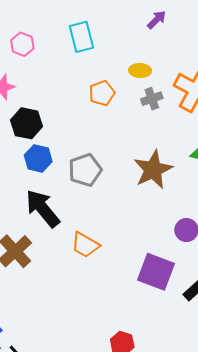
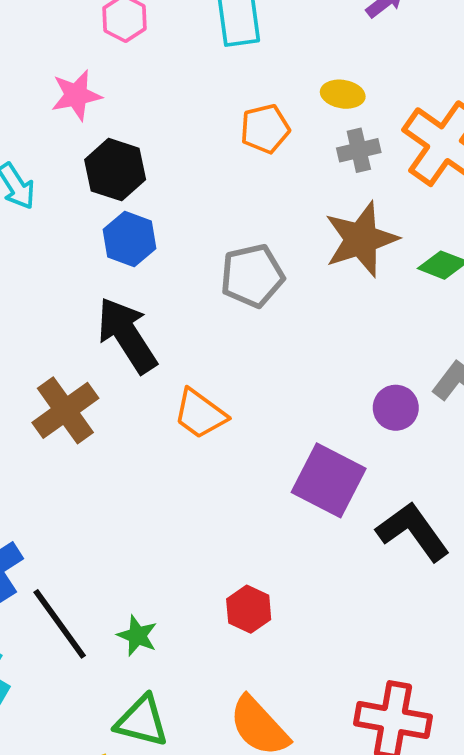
gray pentagon: (85, 170) -> (252, 276), moved
brown star: (153, 170) -> (361, 239), moved

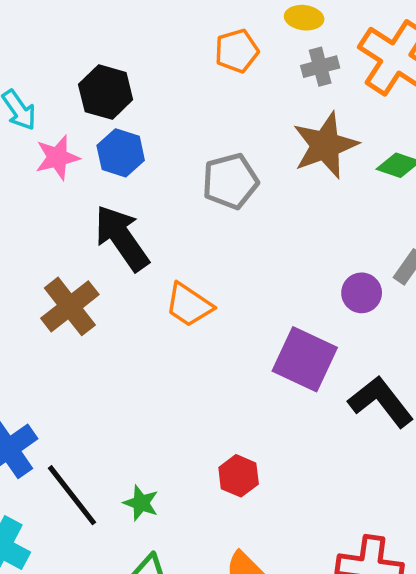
pink star: (76, 95) -> (57, 158), moved

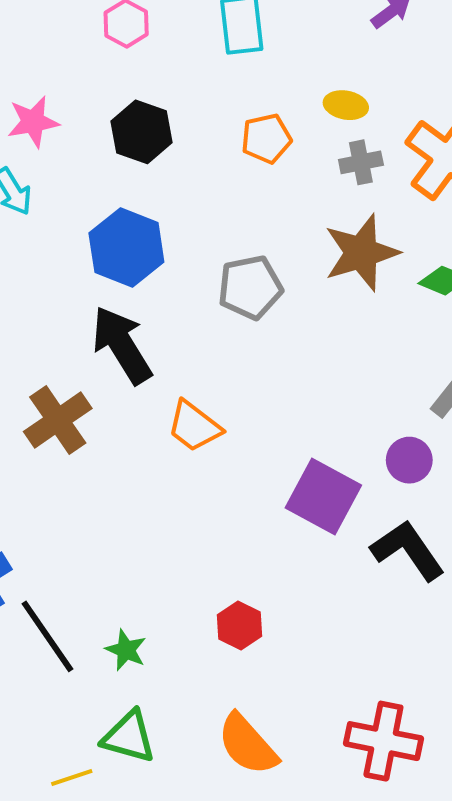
black hexagon: (106, 92) -> (142, 132), moved
blue hexagon: (121, 153) -> (126, 247), size x1.4
pink star: (57, 158) -> (33, 122), moved
purple circle: (362, 293) -> (409, 460), moved

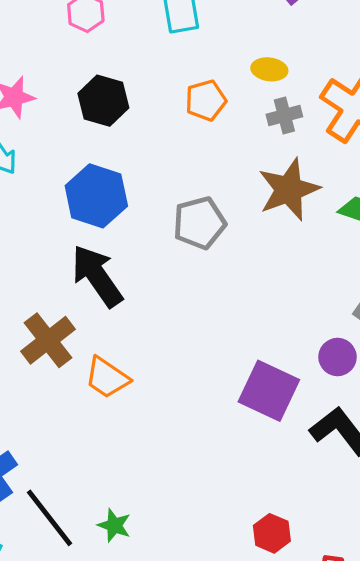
orange trapezoid: (194, 426) -> (107, 378), moved
red hexagon: (240, 626) -> (272, 533), moved

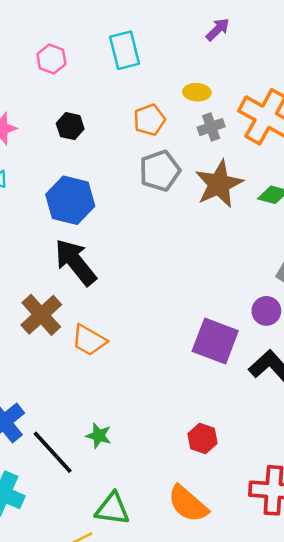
black hexagon: (103, 101) -> (70, 126), size x0.7
gray pentagon: (199, 223) -> (160, 171), moved
green star: (114, 525) -> (99, 436), moved
red hexagon: (272, 533) -> (203, 439), moved

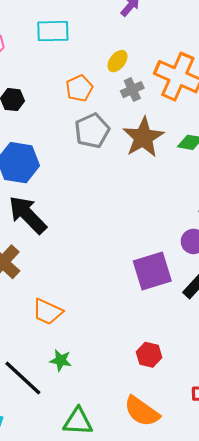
cyan rectangle: (125, 50) -> (53, 31), turned -72
yellow ellipse: (197, 92) -> (117, 61), turned -50
orange trapezoid: (89, 340) -> (47, 312), moved
purple square: (215, 341) -> (152, 271), turned -33

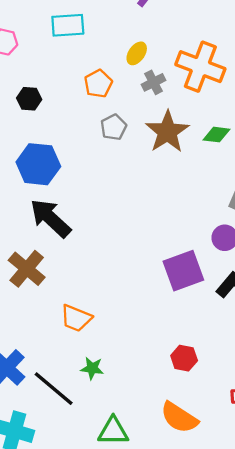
gray pentagon: (92, 131) -> (114, 127), size x0.7

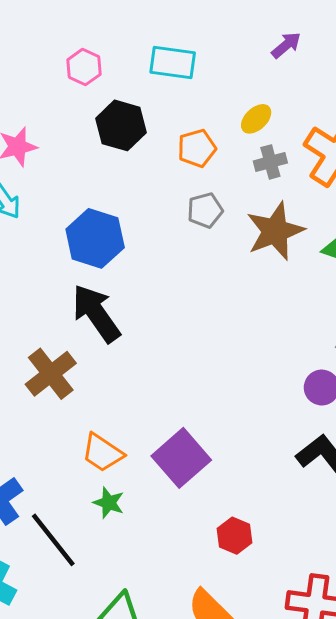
black hexagon: (29, 99) -> (121, 125), moved, size x1.5
purple square: (183, 271) -> (181, 458), moved, turned -33
green star: (92, 368) -> (109, 503), moved

